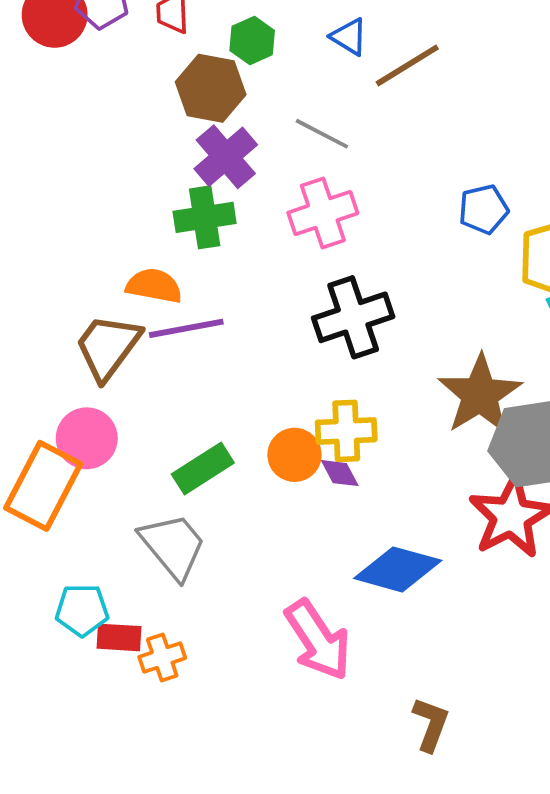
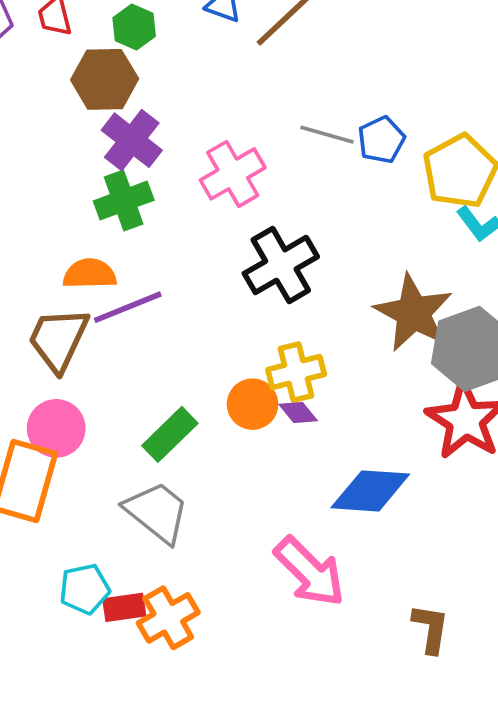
gray line: (322, 134) -> (327, 135), moved
orange cross: (162, 657) -> (168, 618), size x1.4

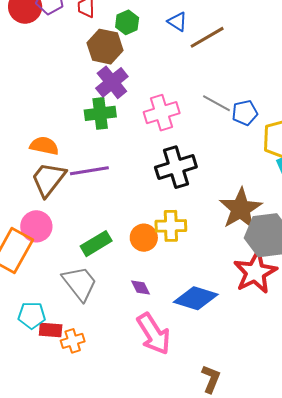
orange semicircle: (90, 274) -> (44, 146), moved
purple diamond: (298, 412) -> (141, 288), moved
orange cross: (168, 618) -> (73, 341), size x0.7

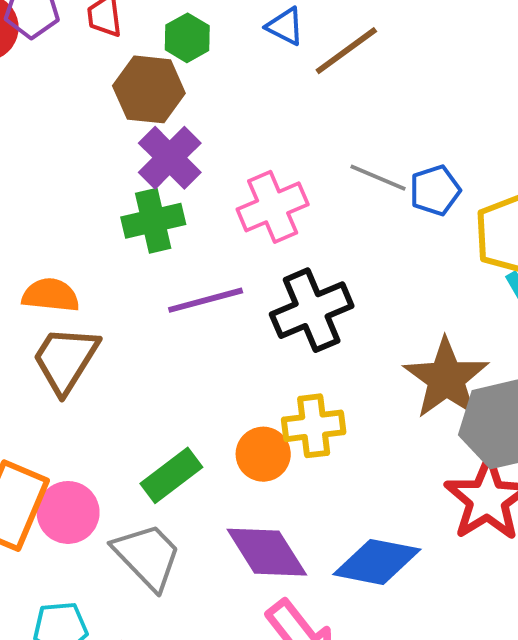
purple line: (89, 171) -> (206, 300), moved
pink circle: (36, 226) -> (68, 512), moved
purple diamond: (141, 288) -> (267, 552), size x2.0

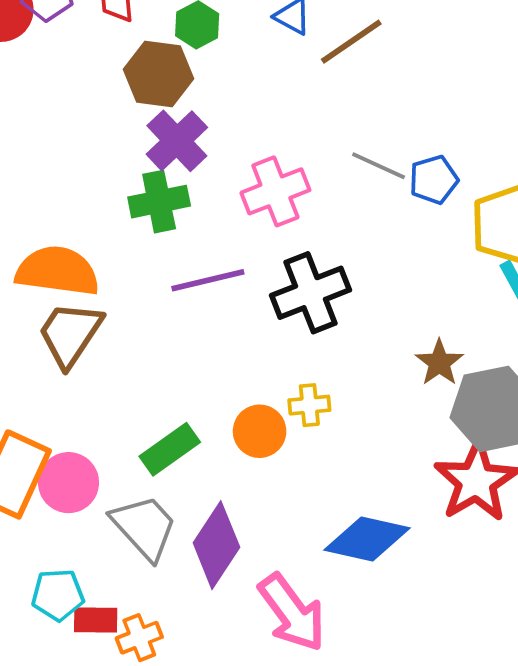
orange semicircle: (51, 295) -> (57, 271), size x1.5
brown star: (446, 378) -> (439, 363), size x0.6
yellow cross: (314, 426) -> (309, 405), size x0.7
purple diamond: (267, 552) -> (216, 545), moved, turned 64

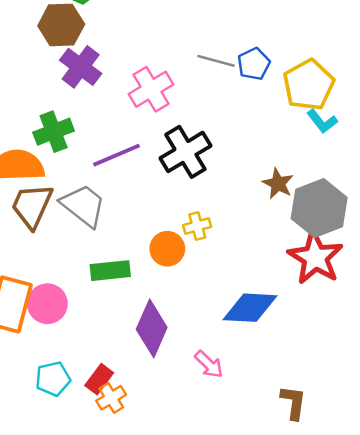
green cross: (159, 202) -> (54, 132), moved
green rectangle: (170, 449) -> (110, 271), turned 39
gray trapezoid: (144, 527) -> (83, 205), moved
pink arrow: (292, 613) -> (209, 364), size x0.6
red rectangle: (96, 620) -> (99, 379), moved, turned -44

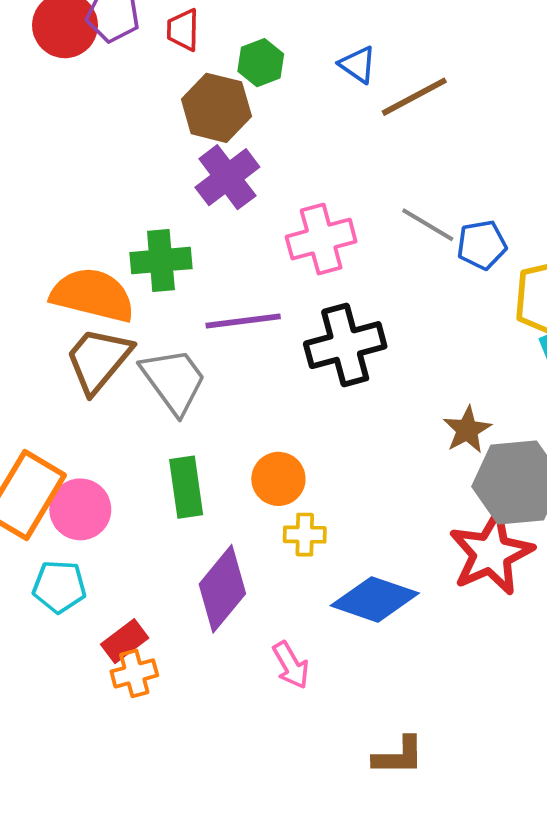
yellow cross: (197, 226) -> (305, 535), moved
green rectangle: (110, 271) -> (186, 487), turned 72
cyan pentagon: (53, 379) -> (59, 587), moved
brown L-shape: (293, 402) -> (399, 756), turned 66

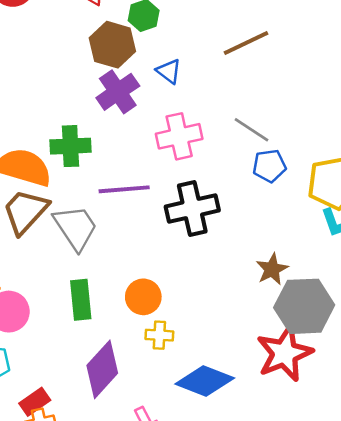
blue triangle: (358, 65) -> (169, 71), moved
blue pentagon: (482, 245) -> (269, 166), moved

